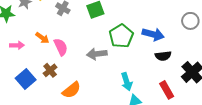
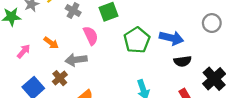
pink arrow: (17, 45) -> (24, 51), turned -48
pink semicircle: (61, 47) -> (91, 36), moved
gray arrow: (97, 54) -> (76, 60), moved

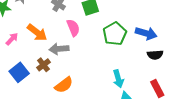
orange arrow: (51, 43) -> (37, 33), size x1.5

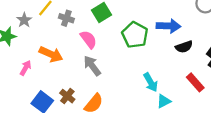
gray arrow: (59, 49) -> (92, 66), moved, turned 72
brown cross: (44, 65) -> (67, 96), moved

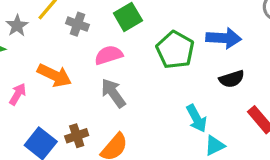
pink semicircle: (89, 39) -> (109, 55), turned -72
black semicircle: (184, 47) -> (232, 79), moved
brown cross: (67, 96) -> (77, 136), turned 32

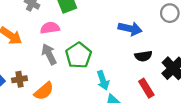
green pentagon: (175, 50) -> (79, 55), moved
black semicircle: (232, 79) -> (143, 56), moved

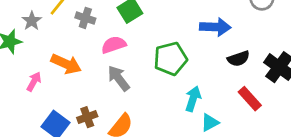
green pentagon: (79, 55) -> (170, 59), moved, turned 30
cyan arrow: (103, 80) -> (193, 99), turned -132

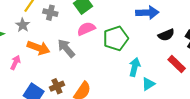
gray star: (32, 21) -> (23, 25), moved
pink semicircle: (114, 45) -> (86, 29), moved
gray arrow: (119, 78) -> (66, 48), moved

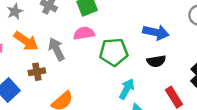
black semicircle: (166, 35) -> (156, 61), moved
brown cross: (57, 86) -> (37, 72), moved

